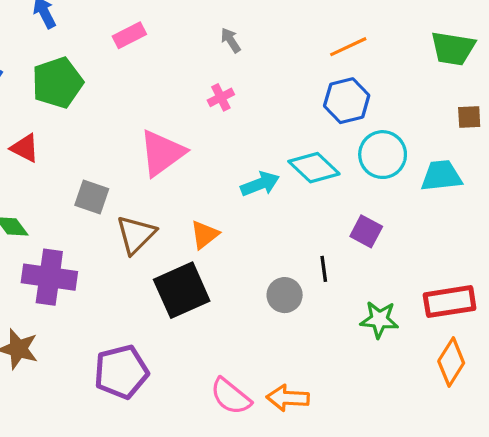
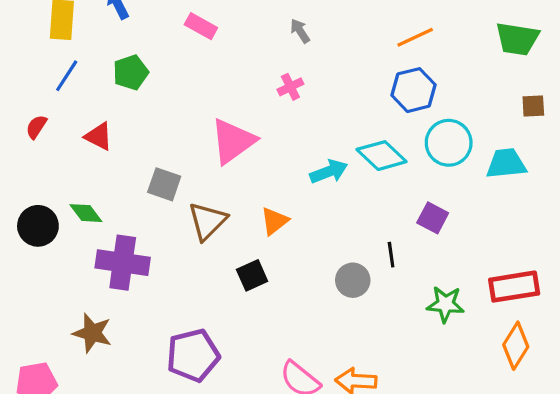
pink rectangle: (129, 35) -> (201, 26), turned 56
green pentagon: (57, 83) -> (131, 72), size x0.7
black square: (182, 290) -> (252, 275), size x0.6

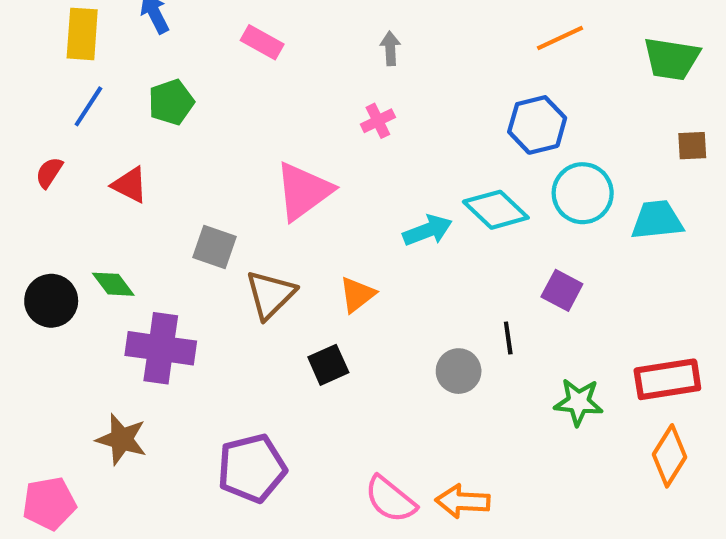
gray arrow: (300, 31) -> (390, 48), turned 30
orange line: (415, 37) -> (560, 38), moved

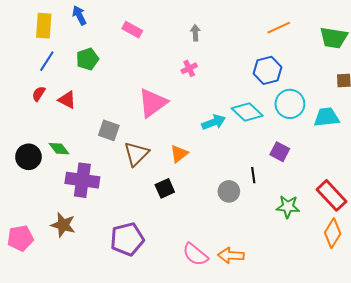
red semicircle: (49, 173) -> (39, 94), moved
red rectangle: (667, 379) -> (332, 195), turned 56
pink pentagon: (49, 503) -> (20, 238), moved

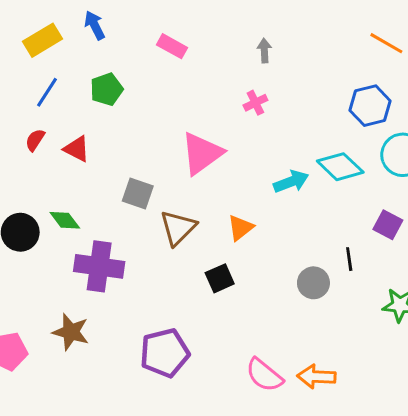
yellow rectangle: (44, 26) -> (43, 40), turned 55
orange line: (279, 28) -> (386, 43), turned 55

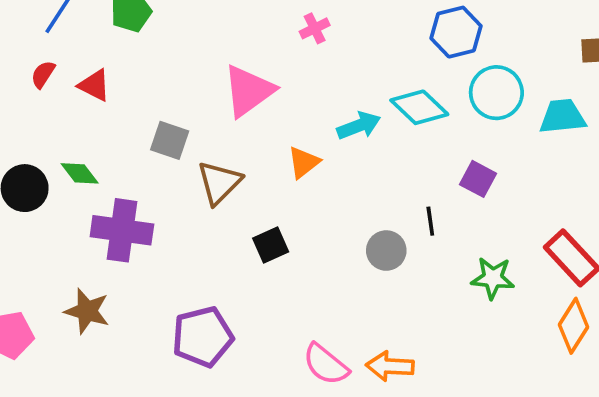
orange triangle: (241, 228) -> (304, 162), moved

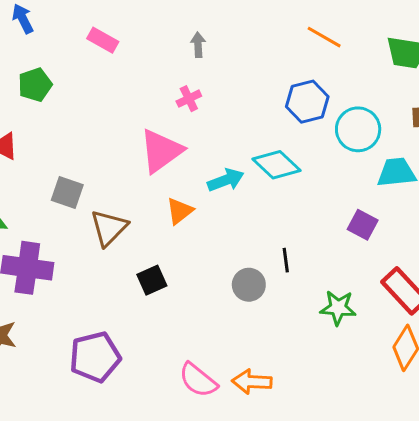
pink triangle: (249, 91) -> (161, 151), moved
cyan circle: (496, 93) -> (358, 129), moved
purple square: (478, 179) -> (363, 225), moved

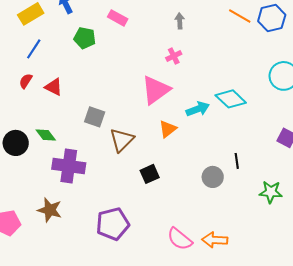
orange line: (324, 37) -> (240, 16), moved
green pentagon: (35, 85) -> (85, 38), moved, turned 30
blue hexagon: (307, 102) -> (272, 18), moved

